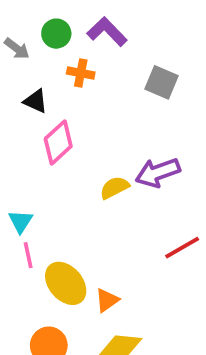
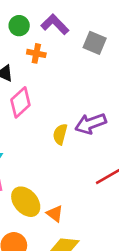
gray square: (161, 82) -> (95, 43), moved
yellow semicircle: (115, 188) -> (60, 134), turned -48
orange triangle: (107, 300) -> (55, 214), turned -48

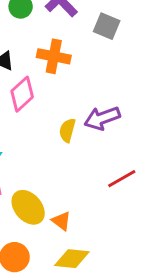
orange cross: (36, 53) -> (54, 56), moved, size x1.5

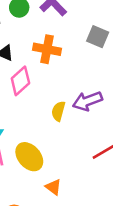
gray square: (107, 26) -> (98, 37), moved
yellow ellipse: (28, 207) -> (29, 157), moved

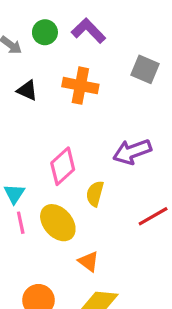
pink diamond: (20, 81) -> (63, 166), moved
yellow semicircle: (58, 111) -> (95, 194), moved

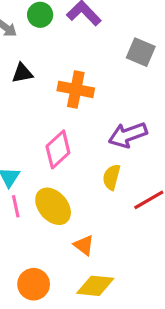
orange cross: (80, 86) -> (76, 89), moved
black triangle: (27, 90) -> (22, 73), turned -35
yellow semicircle: (95, 194) -> (112, 177), moved

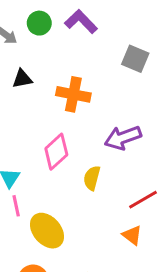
yellow semicircle: (112, 177) -> (92, 178), moved
yellow ellipse: (53, 206) -> (47, 231), moved
orange triangle: (84, 245) -> (132, 235), moved

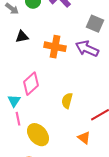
purple arrow: (123, 138) -> (87, 49), moved, turned 45
pink diamond: (56, 152) -> (31, 84), moved
orange triangle: (132, 235) -> (84, 138), moved

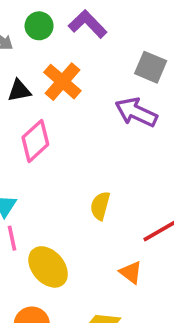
orange cross: (55, 47) -> (62, 82), moved, turned 30
pink diamond: (31, 84) -> (35, 141), moved

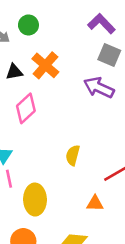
purple L-shape: (88, 24) -> (101, 24), moved
yellow ellipse: (48, 267) -> (35, 200), turned 40
orange triangle: (131, 272) -> (95, 203), turned -36

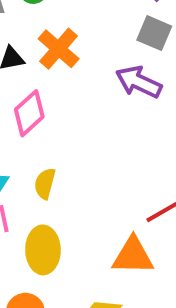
yellow semicircle: (73, 155) -> (45, 183), moved
orange triangle: (95, 203) -> (133, 256), size x1.6

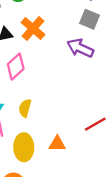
orange triangle: (133, 256) -> (57, 144), moved, size x0.7

